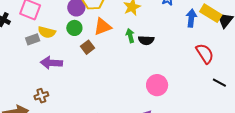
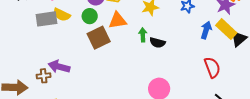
gray rectangle: (33, 39) -> (46, 19), size x1.5
brown square: (87, 47) -> (99, 38), size x1.6
purple arrow: (51, 63) -> (59, 67), moved

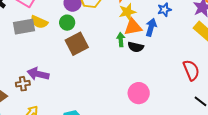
orange triangle: (117, 21) -> (133, 27), moved
blue arrow: (206, 30) -> (151, 27), moved

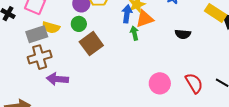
blue arrow: (151, 27) -> (127, 14), moved
black semicircle: (136, 47) -> (183, 34), moved
red semicircle: (191, 70) -> (194, 83), moved
brown cross: (23, 84) -> (40, 57), moved, size x1.6

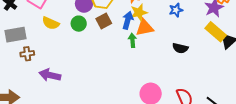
gray rectangle: (37, 34) -> (15, 35), moved
brown square: (91, 44) -> (104, 21), moved, size x0.7
brown cross: (40, 57) -> (27, 54), moved, size x0.6

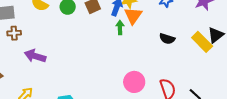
orange triangle: (145, 28) -> (133, 16), turned -48
yellow rectangle: (216, 32) -> (202, 42), moved

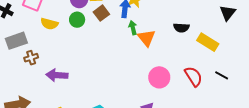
orange triangle: (133, 16) -> (146, 38), moved
yellow rectangle: (202, 42) -> (208, 42), moved

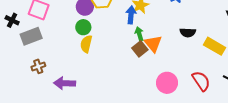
brown square: (101, 13) -> (140, 49), moved
yellow semicircle: (49, 24) -> (86, 44), moved, turned 90
gray rectangle: (16, 41) -> (31, 36), moved

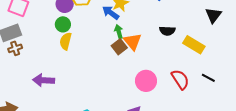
blue arrow: (131, 15) -> (111, 13), turned -60
brown cross: (38, 66) -> (15, 48), moved

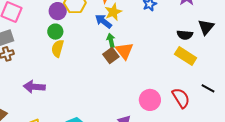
black semicircle: (167, 31) -> (185, 35), moved
black line: (208, 78) -> (208, 88), moved
red semicircle: (180, 79) -> (181, 98), moved
pink circle: (146, 81) -> (150, 100), moved

